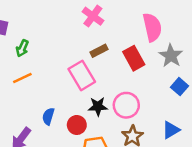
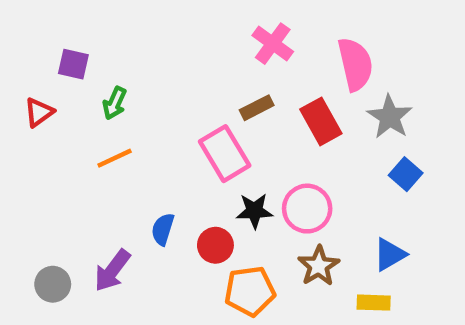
pink cross: (93, 16) -> (273, 44), moved

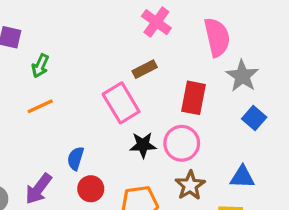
red rectangle: (321, 121) -> (193, 98), moved, turned 40
red circle: (215, 245) -> (91, 189), moved
blue triangle: (390, 254) -> (242, 177), turned 32

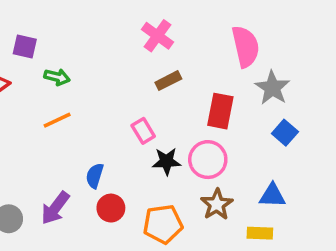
pink cross: (156, 22) -> (158, 36), moved
green arrow: (40, 66) -> (57, 77), turned -100
pink rectangle: (121, 103) -> (143, 131), moved, size x0.6

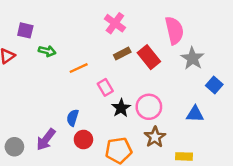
red rectangle: (220, 111) -> (149, 57), moved, turned -50
orange line: (57, 120) -> (79, 68), moved
blue square: (285, 133) -> (214, 85), moved
black star: (167, 161) -> (121, 108), turned -30
blue triangle: (272, 195) -> (195, 114), moved

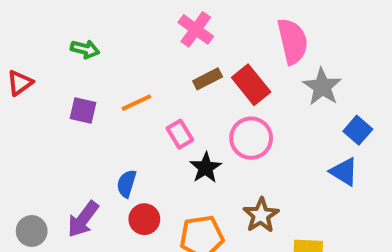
purple square: (25, 30) -> (83, 110), moved
green arrow: (47, 51) -> (85, 49), moved
pink circle: (149, 107) -> (251, 138), moved
blue triangle: (195, 114) -> (344, 172), moved, turned 30

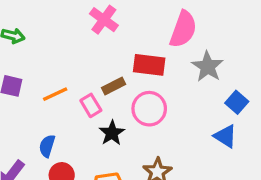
pink semicircle: (293, 41) -> (183, 29), turned 33
brown rectangle: (208, 79) -> (114, 86), moved
red rectangle: (251, 85) -> (149, 65), turned -44
orange line: (136, 103) -> (55, 94), moved

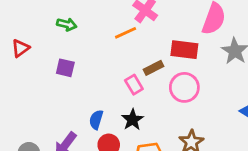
orange line: (55, 94) -> (126, 33), moved
black star: (112, 133) -> (133, 120), moved

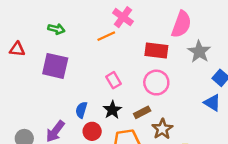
red triangle: (20, 48) -> (17, 49), turned 42
purple square: (65, 68) -> (55, 66), size x1.6
brown rectangle: (154, 68) -> (142, 112), moved

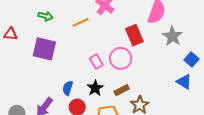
orange line: (106, 36) -> (80, 22), moved
red rectangle: (156, 50) -> (134, 35), turned 60
pink circle: (156, 83) -> (121, 58), moved

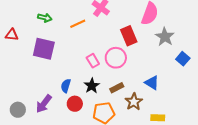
blue triangle: (184, 82) -> (152, 83), moved

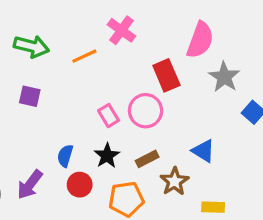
green arrow: (45, 18) -> (31, 46), size x1.5
purple square: (44, 49) -> (30, 96), size x0.6

